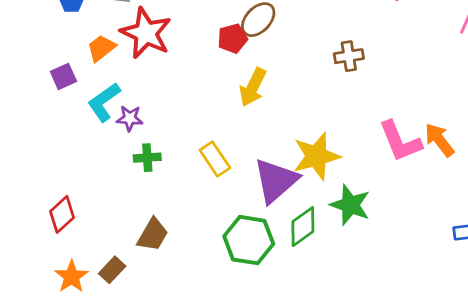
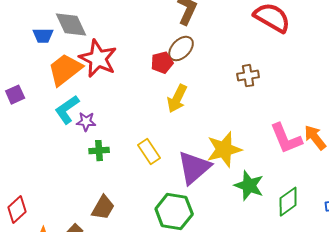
orange trapezoid: (101, 48) -> (65, 70), size x1.6
purple square: (63, 76) -> (15, 95), moved
red diamond: (62, 214) -> (17, 210), moved
green diamond: (303, 227) -> (288, 202), moved

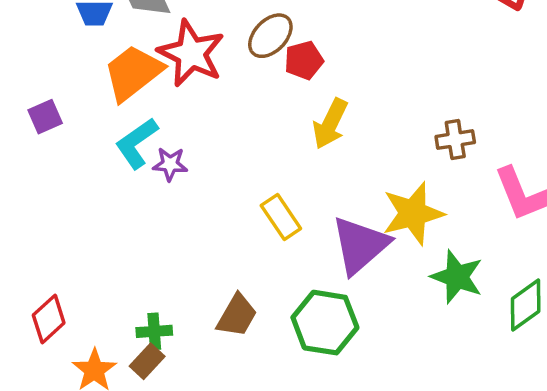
brown ellipse: (181, 49) -> (270, 36), moved
brown cross: (248, 76) -> (455, 140), moved
green cross: (99, 151) -> (154, 331), moved
brown trapezoid: (103, 208) -> (237, 316), moved

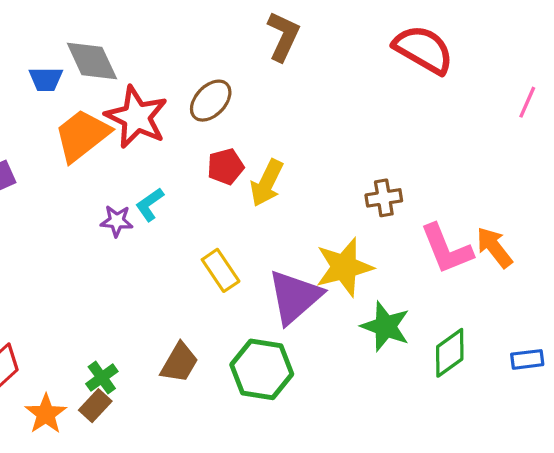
red pentagon: (304, 60) -> (226, 167), moved
cyan L-shape: (137, 143) -> (150, 204), moved, size x0.7
green cross: (154, 331) -> (102, 378), turned -32

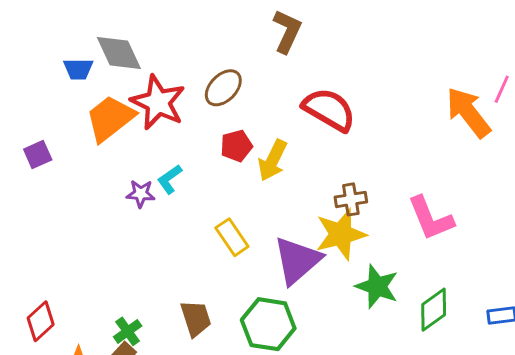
red semicircle: (423, 49) -> (329, 110), moved
brown cross: (384, 198) -> (351, 199), moved
orange arrow: (494, 247) -> (468, 112), moved, size x1.4
brown trapezoid: (179, 363) -> (196, 318), turned -48

